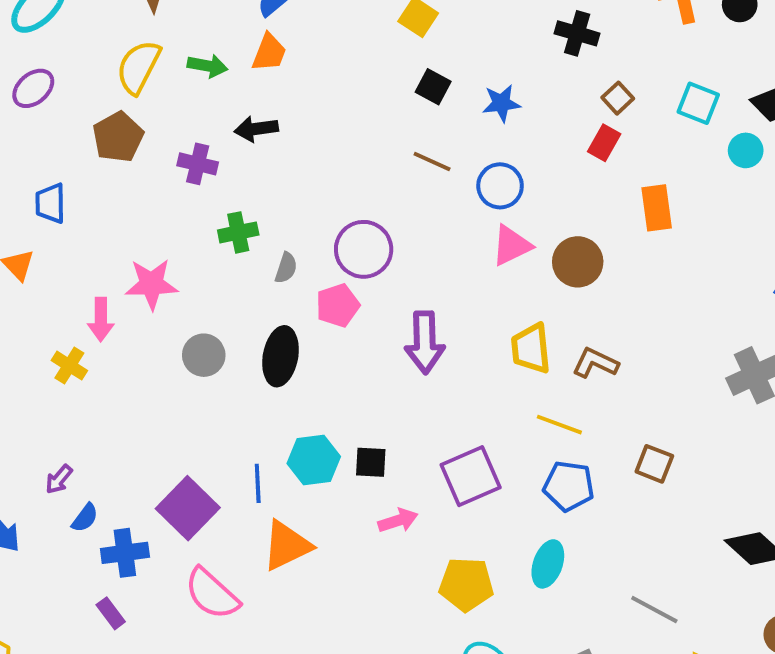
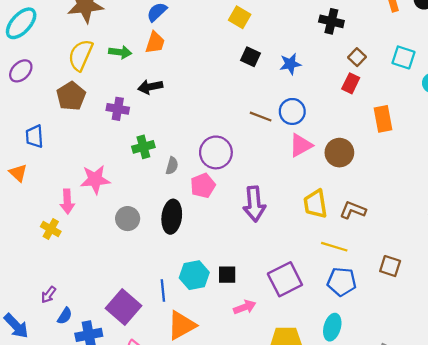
brown line: (432, 161) -> (261, 117), moved

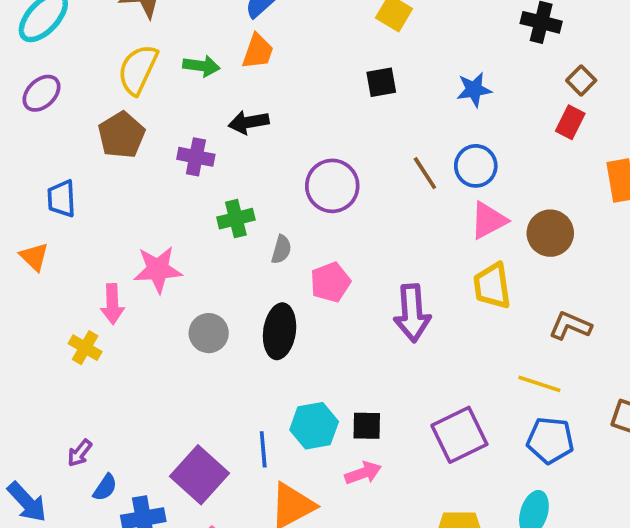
black square: (251, 57) -> (381, 82), moved, turned -36
brown line: (261, 117) -> (425, 173), turned 35
purple circle: (216, 152) -> (332, 186), moved
yellow trapezoid: (315, 204) -> (492, 286), moved
pink arrow: (245, 307) -> (363, 473), moved

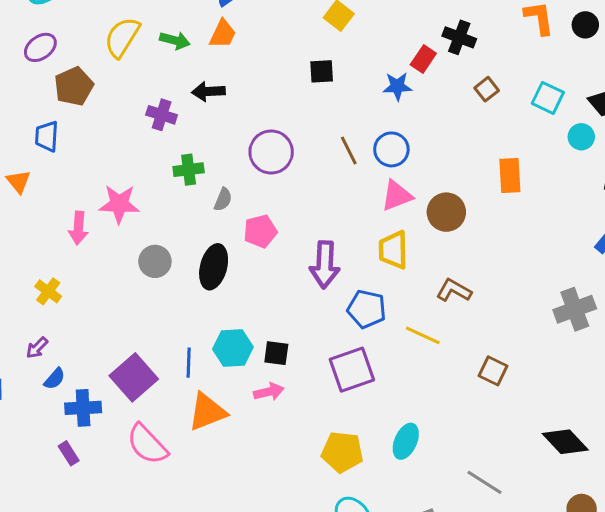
red rectangle: (570, 122) -> (423, 59), moved
brown pentagon: (121, 135) -> (74, 86), moved
yellow cross: (85, 348) -> (48, 291), moved
blue pentagon: (550, 440) -> (367, 309), moved

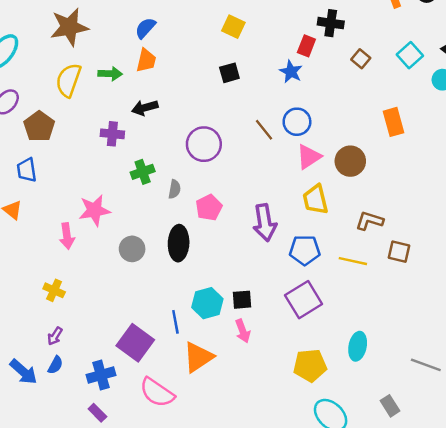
blue star: (397, 86) -> (291, 72), turned -30
cyan square: (548, 98) -> (410, 55), turned 35
brown square: (493, 371) -> (399, 252), moved
blue semicircle: (55, 379) -> (55, 365), moved
pink arrow: (269, 392) -> (243, 331), turned 95

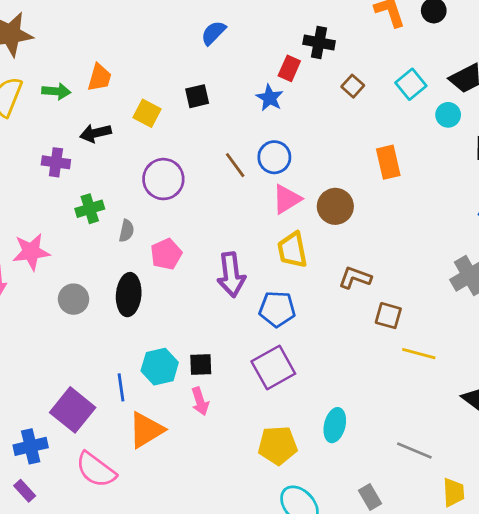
yellow square: (233, 27) -> (147, 113), moved
blue semicircle: (145, 28) -> (213, 33), moved
yellow line: (353, 261) -> (419, 354), moved

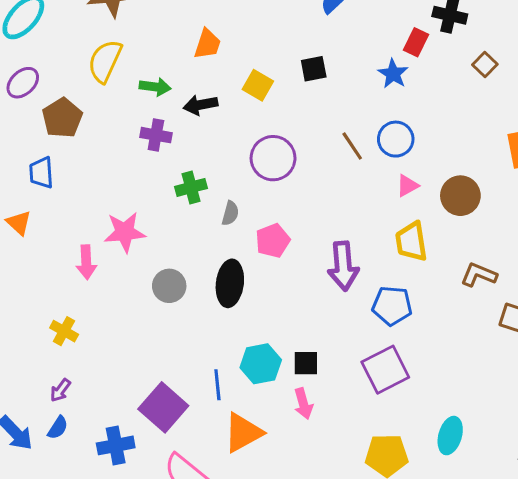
green arrow: (56, 91) -> (155, 87), moved
pink triangle: (287, 199) -> (407, 186), size x0.7

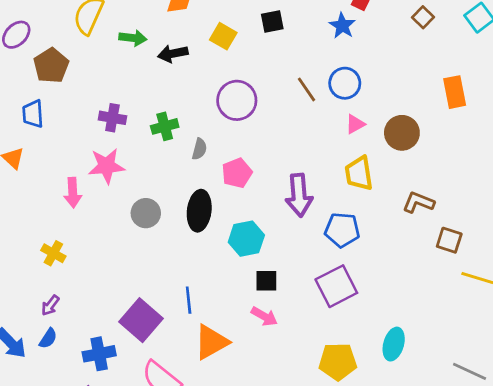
purple cross: (156, 135) -> (112, 118), moved
cyan hexagon: (261, 364) -> (246, 239), moved
pink arrow: (303, 404) -> (264, 316), turned -44

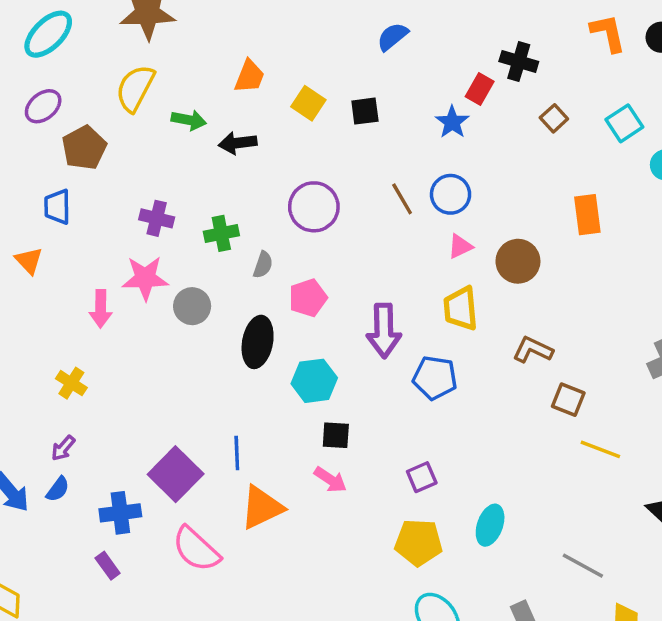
yellow square: (223, 36) -> (308, 103), moved
gray circle: (146, 213) -> (192, 306), moved
purple square: (336, 286) -> (422, 477), moved, size x0.6

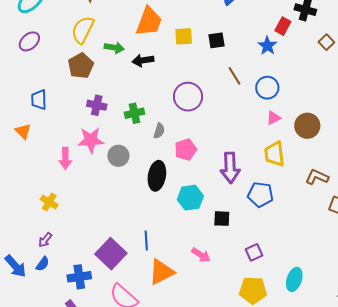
orange trapezoid: (249, 76) -> (149, 22), size x1.5
yellow square: (308, 103) -> (184, 36), turned -36
brown pentagon: (84, 148) -> (81, 66), moved
brown line: (402, 199) -> (235, 76), moved
black square: (336, 435) -> (222, 219), moved

